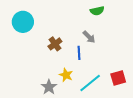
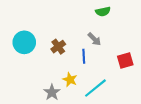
cyan circle: (23, 22) -> (24, 42), moved
red square: (118, 78) -> (125, 60), moved

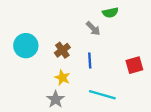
gray arrow: (94, 39) -> (93, 28), moved
yellow star: (70, 80) -> (62, 78), moved
cyan line: (95, 88) -> (102, 95), turned 55

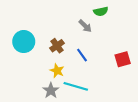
blue line: (90, 60) -> (82, 55), turned -32
cyan line: (102, 95) -> (76, 86), moved

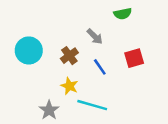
gray arrow: (85, 26) -> (95, 37), moved
red square: (123, 59) -> (134, 58), moved
gray star: (51, 90) -> (49, 110), moved

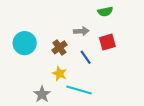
gray arrow: (95, 37) -> (81, 31), turned -48
red square: (134, 58) -> (107, 42), moved

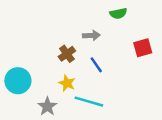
red square: (107, 42) -> (143, 48), moved
cyan circle: (25, 43) -> (18, 81), moved

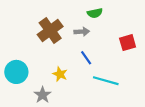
green semicircle: (118, 13) -> (95, 13), moved
brown cross: (67, 54) -> (50, 31), moved, size x1.6
cyan line: (89, 102) -> (106, 81), moved

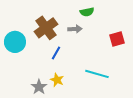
blue line: (86, 58) -> (56, 53), moved, turned 64
cyan circle: (16, 72) -> (15, 42), moved
yellow star: (60, 74) -> (57, 80), moved

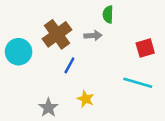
green semicircle: (87, 12) -> (108, 14), turned 104
cyan line: (97, 74) -> (138, 83), moved
yellow star: (57, 80) -> (86, 99), moved

